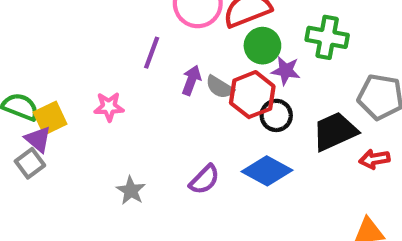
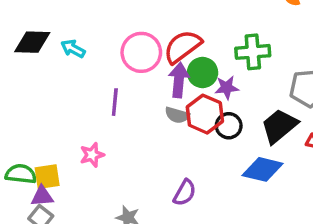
purple arrow: (191, 80) -> (179, 80), moved, size x1.4
yellow square: (50, 118) -> (47, 177), turned 32
purple triangle: (38, 139) -> (42, 196), turned -30
blue diamond: (267, 171) -> (263, 169), moved

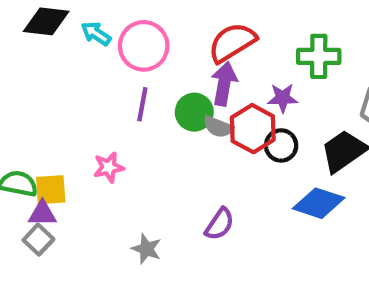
pink circle: (141, 52) -> (144, 46), moved
green circle: (203, 73) -> (194, 112), moved

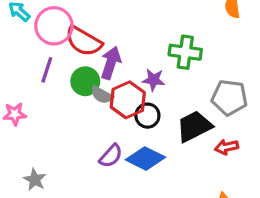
red semicircle: (232, 42) -> (84, 41), moved, turned -126
blue diamond: (319, 203) -> (145, 158), moved
purple semicircle: (220, 224) -> (111, 156), moved

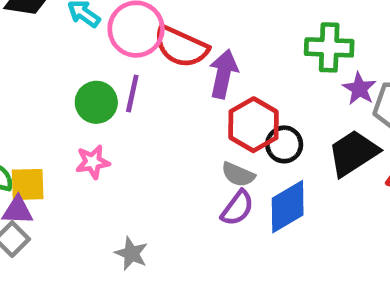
purple star: (154, 80) -> (359, 89), moved, turned 30
green circle: (85, 81) -> (96, 102), moved
gray semicircle: (102, 95) -> (238, 175), moved
blue diamond: (145, 158) -> (288, 207), turned -51

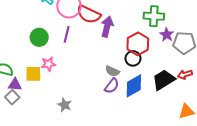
green circle: (96, 102) -> (39, 37), moved
red hexagon: (253, 125) -> (138, 44), moved
black trapezoid: (353, 153) -> (164, 80), moved
yellow square: (28, 184) -> (33, 74), moved

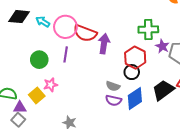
yellow square: (33, 74) -> (37, 95), turned -35
purple semicircle: (112, 86) -> (113, 100), turned 70

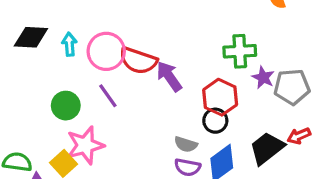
cyan arrow: (43, 22) -> (69, 44), turned 56
purple arrow: (104, 44) -> (169, 76), turned -42
purple line: (66, 54) -> (108, 96), turned -42
pink star: (51, 85) -> (85, 145), size x1.6

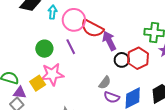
black circle: (215, 121) -> (122, 60), moved
gray semicircle: (186, 144) -> (105, 83), moved, turned -80

